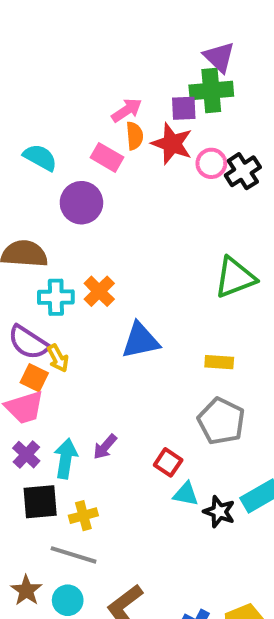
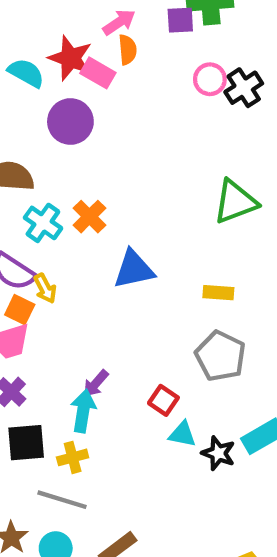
red star: (172, 144) -> (70, 58), moved
cyan cross: (56, 297) -> (43, 223), turned 36
cyan arrow: (66, 459) -> (83, 411), moved

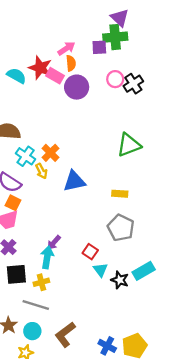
purple circle: (70, 122) -> (77, 87), moved
yellow arrow: (45, 288) -> (41, 171), moved
cyan triangle: (182, 434) -> (100, 270), turned 42

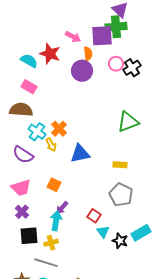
purple square: (99, 47) -> (102, 36), size x1.6
pink arrow: (66, 48) -> (73, 37), turned 63
orange semicircle: (71, 63) -> (88, 54), moved
pink rectangle: (55, 76) -> (29, 87), moved
orange square: (13, 203) -> (54, 185), moved

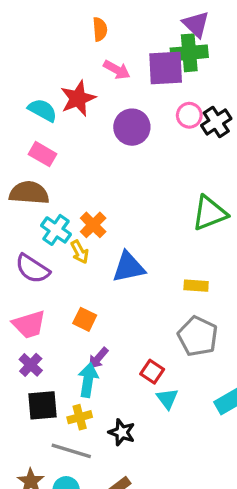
red star: (50, 54) -> (78, 98), turned 30
orange semicircle: (88, 54) -> (100, 29), moved
black star: (120, 241) -> (122, 432), moved

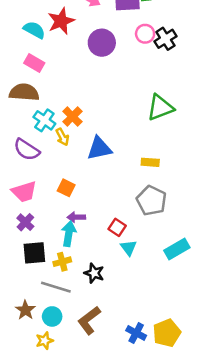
purple arrow: (98, 358) -> (76, 217), turned 48

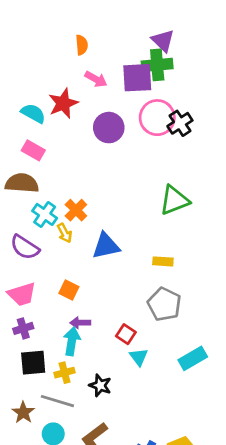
pink circle: (145, 34) -> (157, 118), size x1.6
purple cross: (25, 222) -> (23, 328), turned 30
brown star: (25, 310) -> (23, 413), moved

